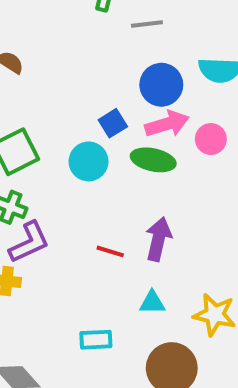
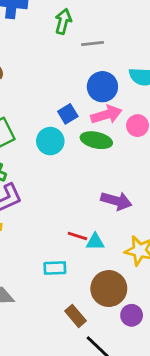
purple arrow: (158, 239) -> (116, 201), moved, turned 92
red line: (110, 251) -> (77, 236), moved

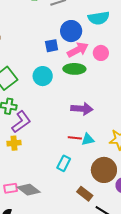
blue square: (68, 114) -> (52, 46), moved, turned 32
purple arrow: (116, 201) -> (82, 109), moved
cyan rectangle: (55, 268) -> (64, 163), turned -49

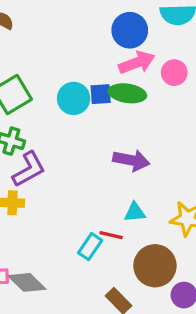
blue square: (52, 46) -> (101, 94), moved
red line: (75, 138) -> (111, 235), moved

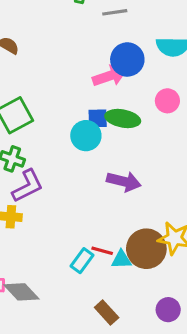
pink arrow: (137, 63) -> (109, 76), moved
cyan circle: (74, 98) -> (86, 136), moved
cyan triangle: (135, 212) -> (121, 260), moved
brown circle: (155, 266) -> (146, 249), moved

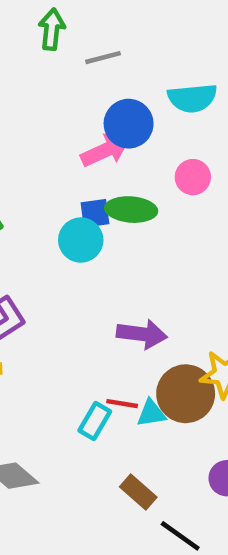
purple arrow: (124, 181) -> (142, 334), moved

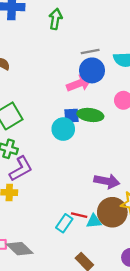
gray line: (103, 58) -> (90, 51), moved
purple arrow: (142, 334) -> (107, 181), moved

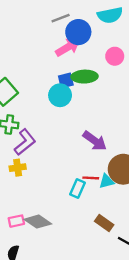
gray line: (90, 51) -> (61, 18), moved
purple arrow: (107, 181) -> (95, 141), moved, turned 35

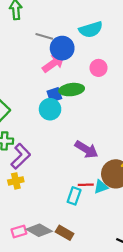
gray line: (61, 18) -> (44, 36), turned 42
brown rectangle: (104, 223) -> (65, 233), moved

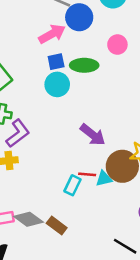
pink arrow: (53, 63) -> (52, 34), moved
blue square: (54, 95) -> (56, 62), moved

